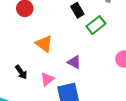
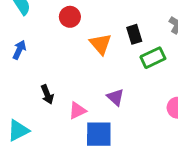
orange triangle: (44, 44) -> (101, 44), moved

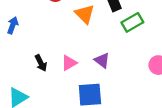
pink triangle: (77, 111) -> (69, 63), moved

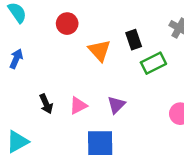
purple triangle: (102, 60) -> (116, 105), turned 35

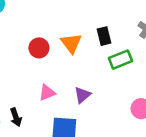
red circle: (67, 24) -> (39, 48), moved
black arrow: (46, 104) -> (16, 117), moved

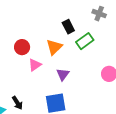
orange triangle: (71, 43) -> (54, 47), moved, turned 36
pink triangle: (47, 93) -> (35, 65), moved

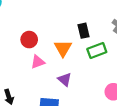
orange triangle: (54, 47) -> (63, 48), turned -30
purple triangle: (63, 74) -> (65, 79), turned -40

